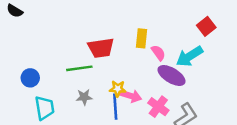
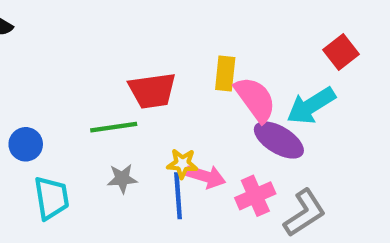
pink semicircle: (158, 53) -> (255, 99), size x1.6
pink cross: (158, 107) -> (255, 196), turned 30

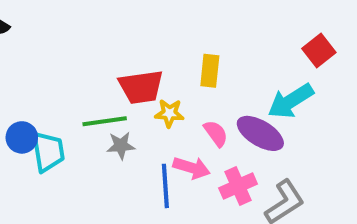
pink semicircle: (255, 99) -> (216, 133), moved, size x0.6
yellow star: (182, 164) -> (169, 113), moved
gray star: (122, 179) -> (121, 146), moved
cyan trapezoid: (51, 198) -> (48, 152), moved

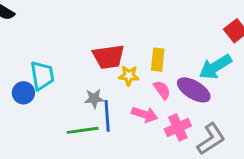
yellow rectangle: (210, 71) -> (158, 60), moved
green line: (105, 121) -> (83, 130), moved
cyan trapezoid: (48, 152) -> (42, 75), moved
blue line: (165, 186) -> (107, 116), moved

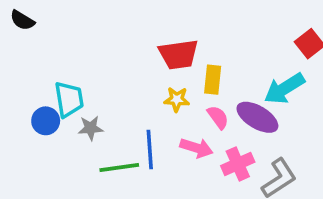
red trapezoid: (109, 57) -> (178, 54), moved
gray star: (94, 99) -> (91, 128), moved

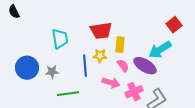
black semicircle: (22, 20) -> (14, 12), turned 32
cyan trapezoid: (69, 99) -> (60, 39), moved
blue circle: (46, 121) -> (27, 68), size x1.5
blue line: (150, 150) -> (85, 66), moved

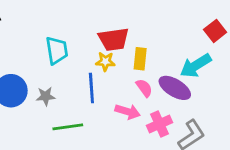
yellow star: (100, 56) -> (105, 62), moved

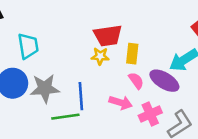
cyan trapezoid: (57, 50) -> (28, 46), moved
blue line: (91, 88) -> (81, 96), moved
gray star: (46, 96) -> (45, 88), size x1.6

